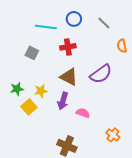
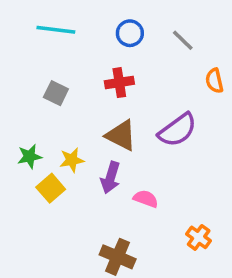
cyan line: (46, 27) -> (56, 30), moved

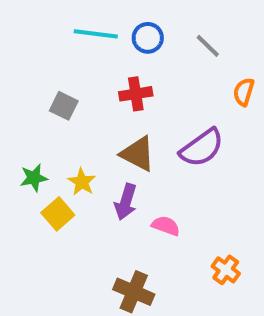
cyan line: (56, 30) -> (96, 34), moved
orange semicircle: (214, 81) -> (244, 92), turned 30
yellow star: (72, 160) -> (82, 182), turned -30

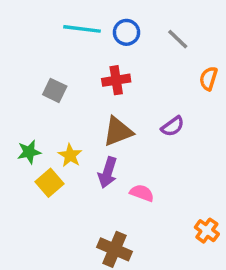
purple semicircle: (202, 148) -> (173, 126), size x0.6
brown triangle: (138, 154) -> (118, 131), turned -48
orange cross: (226, 270) -> (207, 231), moved

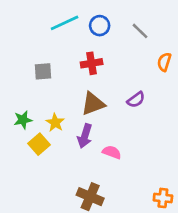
cyan line: (82, 29) -> (65, 23), turned -32
gray square: (55, 90) -> (43, 71), turned -30
orange cross: (207, 231) -> (163, 198), moved, turned -30

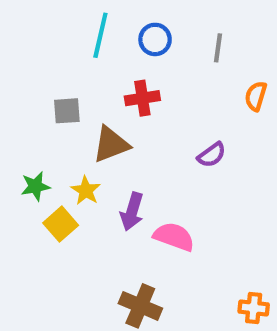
cyan line: (65, 23) -> (100, 35), turned -52
gray line: (140, 31) -> (218, 48), turned 54
brown triangle: (93, 104) -> (111, 144), moved
pink semicircle: (112, 152) -> (174, 237), size x1.4

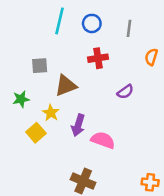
red cross: (142, 98) -> (98, 58), moved
green star: (35, 186) -> (21, 99), moved

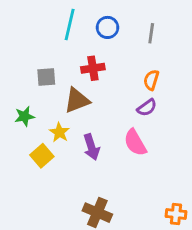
orange semicircle: (151, 57) -> (151, 80), moved
red cross: (98, 58) -> (93, 68), moved
purple arrow: (78, 125) -> (91, 147), turned -35
pink semicircle: (103, 140) -> (135, 143), moved, turned -140

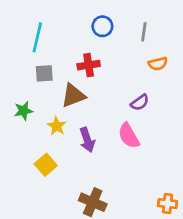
cyan line: (70, 25) -> (37, 37), moved
orange semicircle: (151, 80) -> (158, 64), moved, turned -120
yellow square: (42, 156) -> (46, 165), moved

